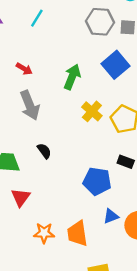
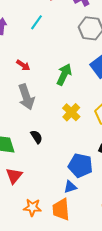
yellow cross: (92, 111) -> (71, 112), moved
blue triangle: (111, 216) -> (70, 187), moved

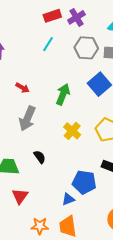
cyan line: (37, 22) -> (48, 44), moved
gray arrow: (26, 97) -> (27, 119), turned 45
blue triangle: (70, 187) -> (68, 199), moved

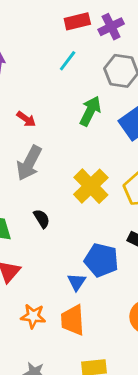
green arrow: (63, 94) -> (90, 111), moved
yellow cross: (72, 131) -> (91, 186), size x1.4
blue triangle: (68, 199) -> (77, 282), turned -40

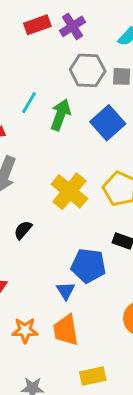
cyan line: (68, 61) -> (29, 103), moved
black semicircle: (42, 219) -> (23, 230), turned -102

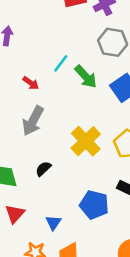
green arrow: (60, 115) -> (86, 77), turned 110
blue triangle: (66, 291) -> (53, 223), moved

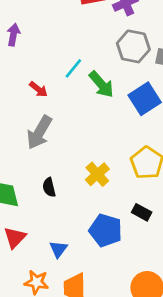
yellow cross: (86, 141) -> (97, 174), moved, size x0.7
black semicircle: (43, 169) -> (49, 187), turned -63

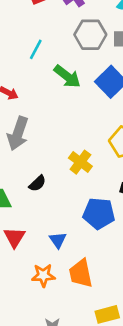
cyan line: (73, 68) -> (36, 49), moved
black semicircle: (49, 187) -> (37, 183), turned -108

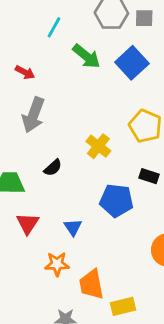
orange trapezoid: (81, 273) -> (91, 284), moved

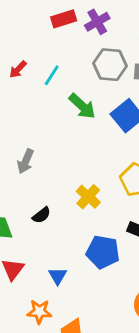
red arrow: (25, 72) -> (18, 69), moved, turned 102
gray arrow: (33, 115) -> (26, 161), size x0.7

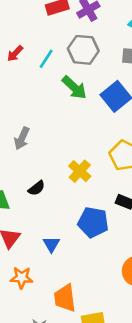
gray hexagon: (110, 65) -> (83, 50), moved
orange star: (39, 312) -> (22, 278), moved

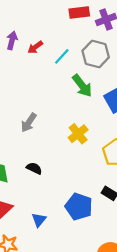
yellow cross: (80, 171) -> (78, 134), moved
black semicircle: (37, 188) -> (34, 168), turned -126

